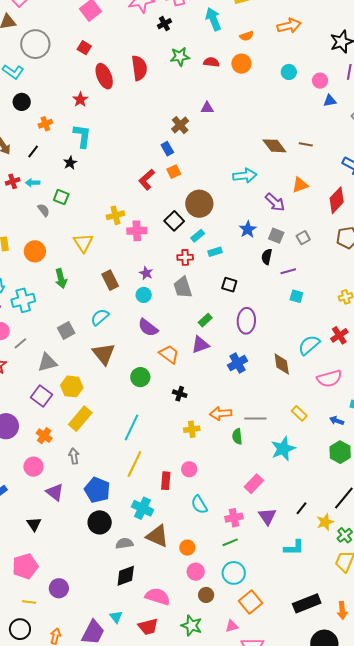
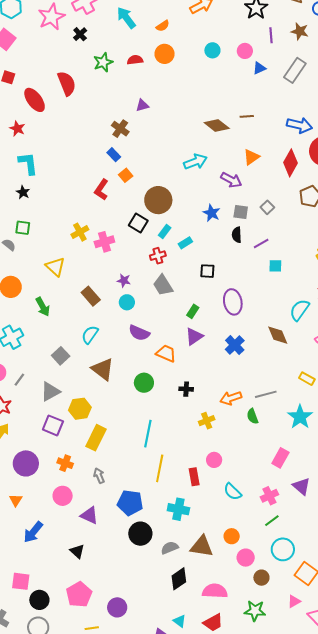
brown triangle: (157, 536) -> (202, 546), moved

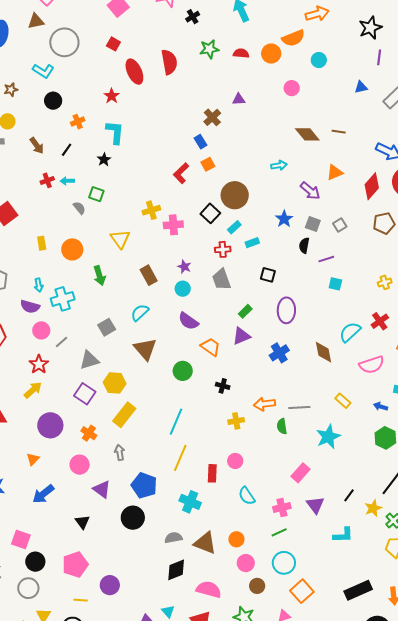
orange semicircle: (163, 26) -> (293, 38), moved, size x1.6
pink circle: (245, 51) -> (292, 88), moved
cyan arrow: (195, 162) -> (279, 165), size x0.7
black circle: (140, 534) -> (133, 518), moved

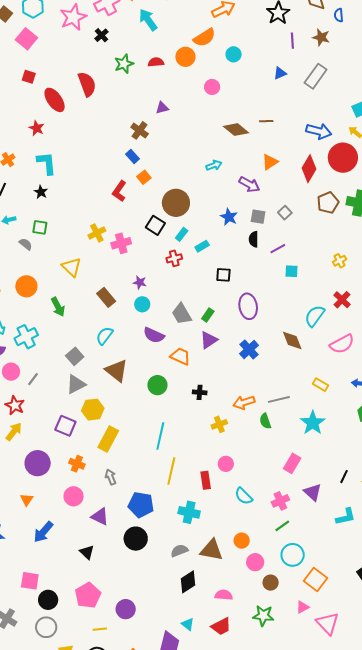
gray trapezoid: (221, 279) -> (182, 314), moved
gray triangle: (89, 360) -> (76, 384), moved
pink semicircle: (209, 589) -> (224, 595), size x0.7

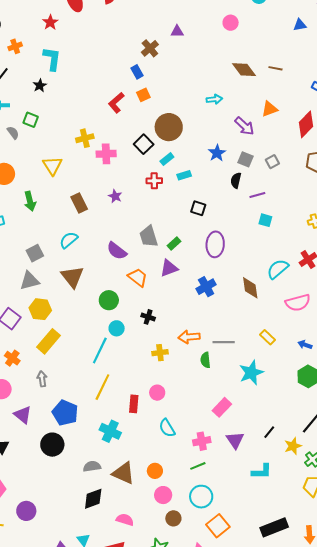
cyan circle: (142, 304) -> (117, 328), moved

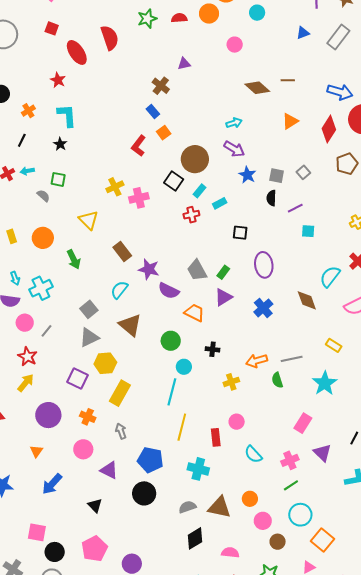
purple arrow: (244, 126) -> (234, 149), moved
purple star: (115, 196) -> (149, 269), moved, size x1.5

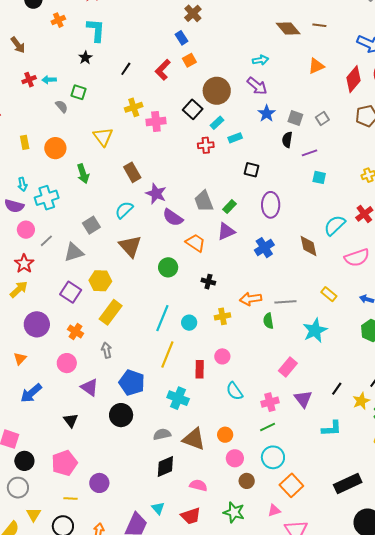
black line: (22, 140) -> (126, 69), moved
gray triangle: (89, 337) -> (74, 252), moved
cyan circle: (184, 367) -> (189, 323), moved

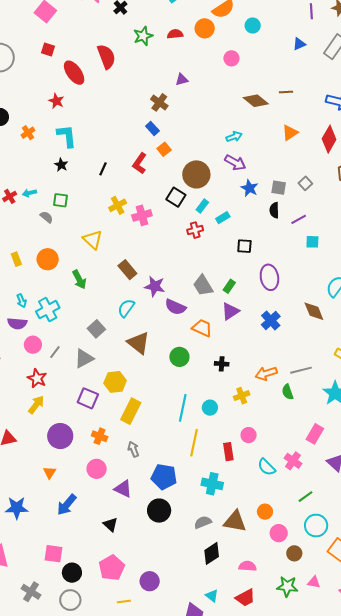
pink cross: (270, 402) -> (293, 461), moved, turned -30
pink triangle: (274, 510) -> (314, 582), moved, turned 40

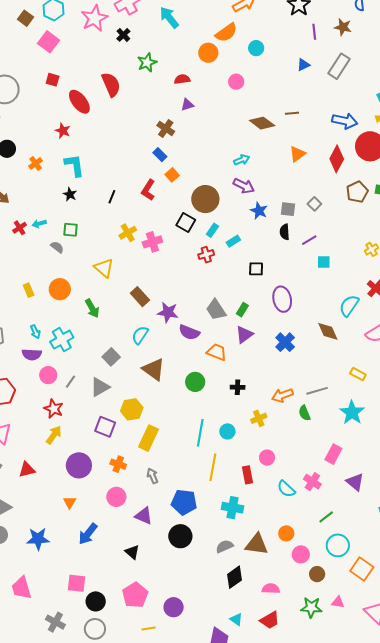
red semicircle: (175, 34) -> (182, 79), moved

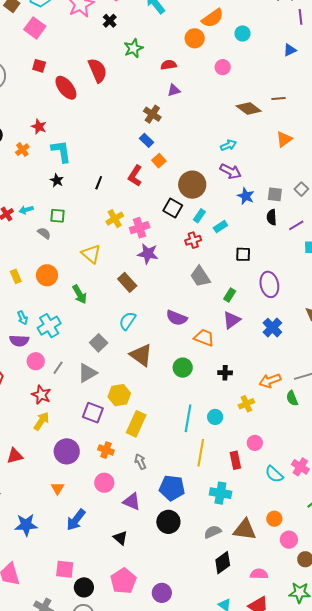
red star: (63, 131) -> (39, 127), moved
gray trapezoid: (216, 310) -> (200, 277), moved
purple star: (168, 312) -> (148, 254), moved

